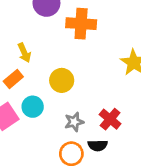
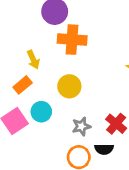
orange cross: (81, 24) -> (72, 40), moved

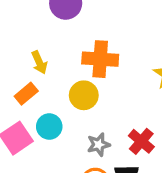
orange cross: (72, 40) -> (100, 59), moved

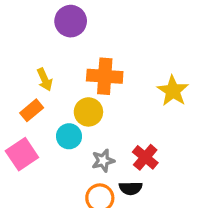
cyan circle: (49, 127) -> (69, 136), moved

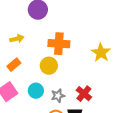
yellow arrow: (45, 79) -> (17, 39), moved, turned -80
cyan circle: (69, 136) -> (36, 91), moved

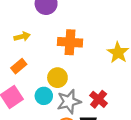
yellow circle: (49, 66) -> (57, 78), moved
gray star: (58, 96) -> (69, 102), size x1.5

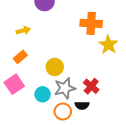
orange cross: (70, 42) -> (91, 23), moved
cyan circle: (44, 96) -> (43, 94), moved

